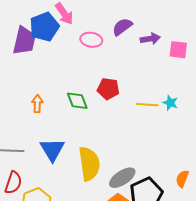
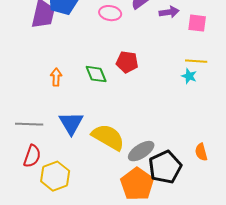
yellow line: (147, 105) -> (196, 61), moved
yellow semicircle: (89, 164) -> (108, 137), turned -52
orange semicircle: (182, 179) -> (201, 152), turned -36

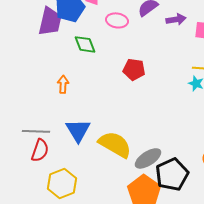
green diamond: (96, 74) -> (85, 44), moved
red semicircle: (32, 156) -> (40, 150), moved

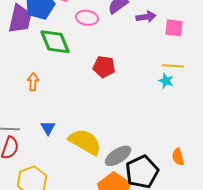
green diamond: (85, 44) -> (55, 42), size x1.4
blue triangle: (78, 130) -> (48, 128), size x0.6

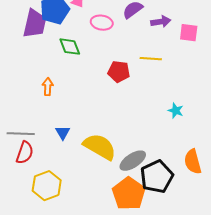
green diamond: (55, 42) -> (70, 47), size x0.7
yellow line: (173, 66) -> (151, 59), moved
cyan star: (166, 81) -> (176, 111), moved
orange semicircle: (178, 157) -> (193, 162), size x1.4

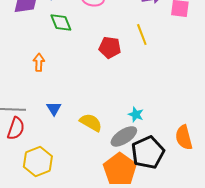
yellow line: (151, 59) -> (142, 34), turned 65
cyan star: (176, 111) -> (136, 114), moved
yellow semicircle: (100, 147) -> (91, 122), size x0.7

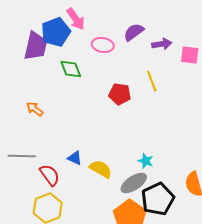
orange arrow: (39, 62) -> (35, 109), moved, turned -54
blue triangle: (54, 108) -> (75, 158), moved, turned -35
red semicircle: (16, 128) -> (50, 175), moved, turned -55

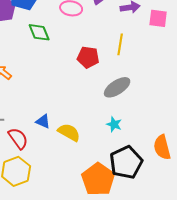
yellow line: (152, 81) -> (120, 44), turned 30
gray ellipse: (134, 183) -> (117, 87), moved

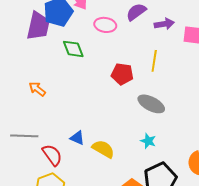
gray ellipse: (117, 87) -> (151, 104), turned 60

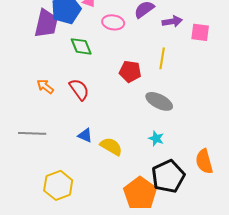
red semicircle: (52, 155) -> (79, 89), moved

